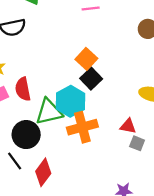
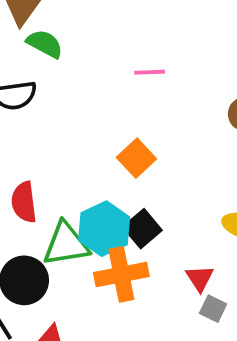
black square: (91, 79) -> (142, 229), moved
red triangle: (128, 126) -> (200, 278), turned 42

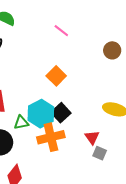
pink line: (150, 72) -> (61, 31), turned 42
green triangle: (66, 244) -> (21, 122), size x0.6

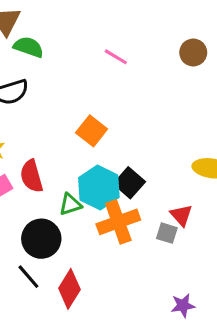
brown circle: (112, 50) -> (193, 52), moved
orange square: (56, 76) -> (92, 131), moved
gray square: (100, 153) -> (167, 233), moved

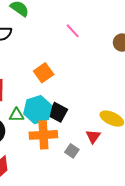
black square: (129, 183) -> (58, 112), turned -30
red triangle: (181, 215) -> (93, 136), moved

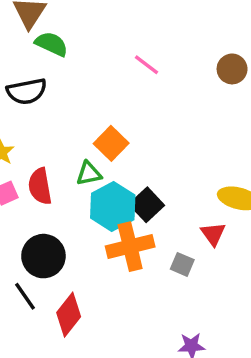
black square: (58, 112) -> (147, 205), turned 30
green triangle: (17, 115) -> (89, 174), moved

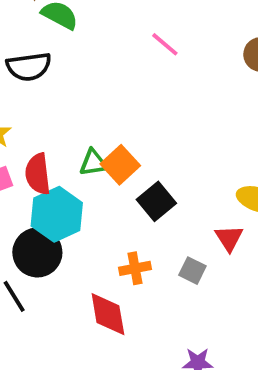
orange square: (111, 143) -> (120, 165), moved
cyan hexagon: (113, 206) -> (57, 214), moved
orange cross: (130, 247) -> (135, 268), moved, size x0.6
red diamond: (69, 315) -> (108, 314), moved, turned -51

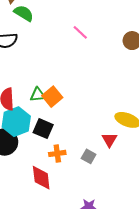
black square: (156, 201) -> (43, 129), moved, turned -30

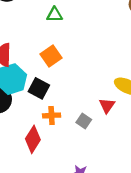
green triangle: (38, 95) -> (55, 15), moved
red diamond: (41, 178) -> (33, 139), turned 35

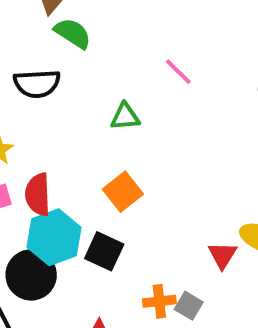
red triangle: (107, 106) -> (222, 255), moved
orange cross: (52, 115) -> (159, 301), moved

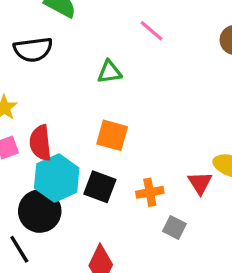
orange square: (123, 192) -> (112, 135), turned -32
orange cross: (159, 301) -> (150, 192), moved

